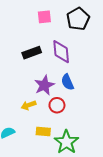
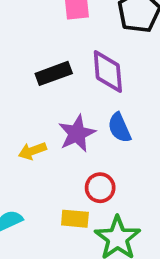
yellow arrow: (29, 105) -> (32, 151), moved
red circle: (57, 105) -> (100, 188), moved

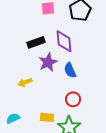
purple star: (77, 133) -> (48, 62), moved
red circle: (100, 188) -> (73, 99), moved

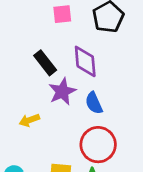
black rectangle: (36, 42) -> (45, 63), turned 72
red circle: (73, 99) -> (98, 145), size x1.6

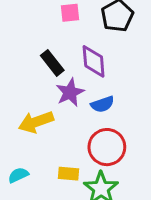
blue semicircle: (94, 103) -> (102, 104), turned -85
yellow arrow: (29, 120) -> (36, 122), size x1.6

